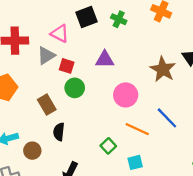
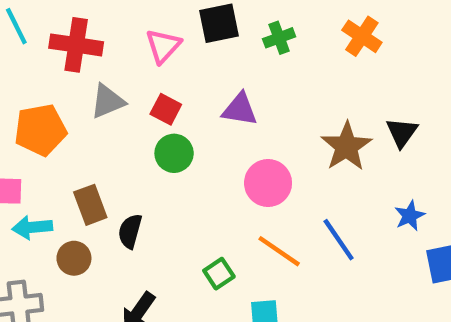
green cross: (119, 19) -> (279, 38), turned 35
pink triangle: (60, 34) -> (163, 46), turned 36
gray triangle: (46, 56) -> (108, 101), moved
brown rectangle: (47, 105) -> (90, 205), moved

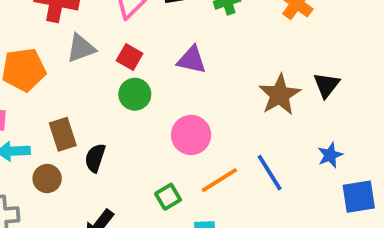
pink circle: (268, 183) -> (191, 135), moved
orange line: (279, 251) -> (219, 180), turned -69

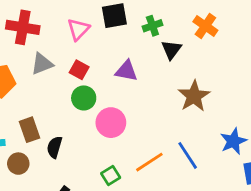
black triangle: (326, 85) -> (171, 50), moved
pink circle: (191, 135) -> (111, 123), moved
blue star: (330, 155) -> (233, 141), size x1.4

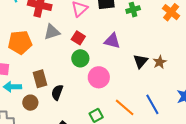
black triangle: (171, 50) -> (141, 61), moved
brown star: (194, 96) -> (160, 62), size x0.6
orange line: (149, 162) -> (125, 107), turned 70

